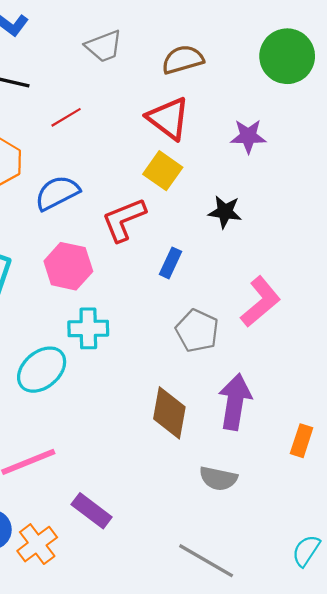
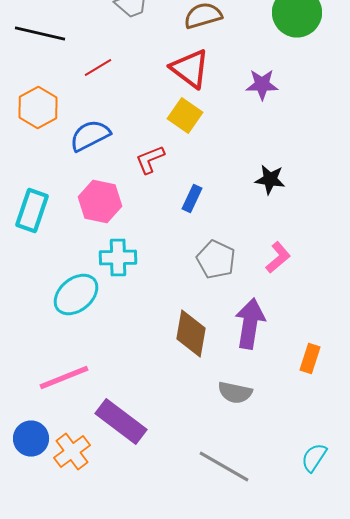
black star: (225, 212) -> (270, 180), moved
red L-shape: (124, 220) -> (150, 160), size x0.7
pink L-shape: (260, 302) -> (278, 258), moved, size x0.7
purple rectangle: (92, 511) -> (121, 422), size x1.4

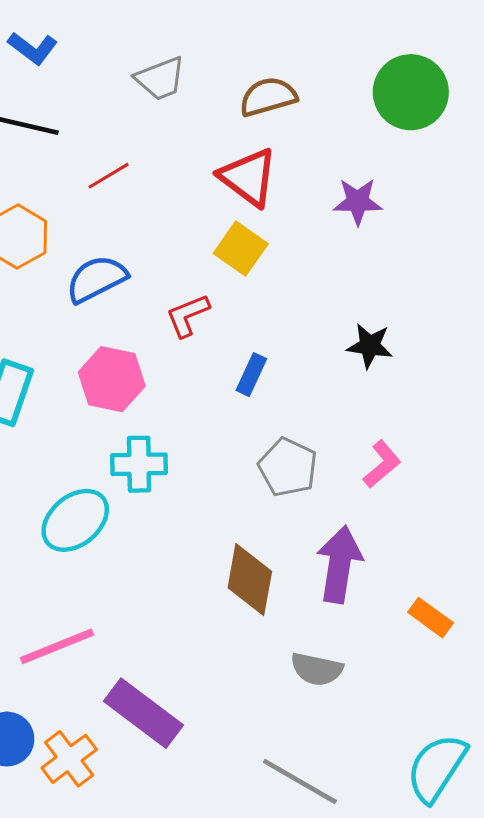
orange rectangle: (310, 358) -> (431, 618), turned -72
cyan semicircle: (314, 458) -> (437, 768), size x1.6

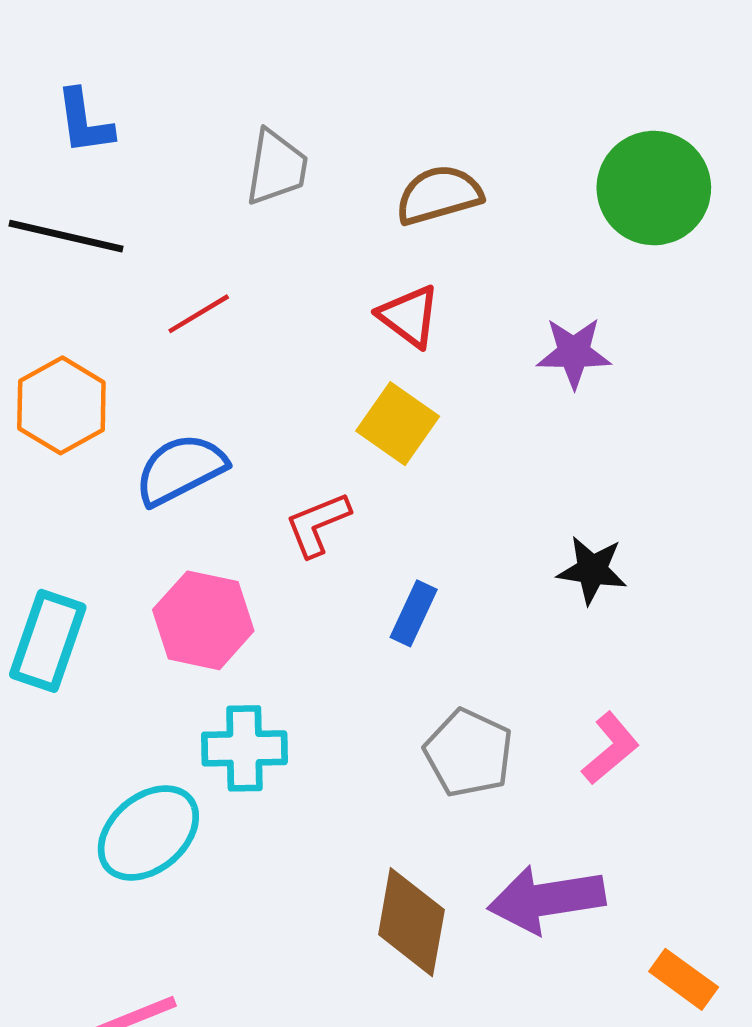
blue L-shape: (33, 48) -> (84, 122), turned 45
gray trapezoid: (160, 79) -> (276, 167), turned -60
red triangle: (248, 177) -> (409, 316), size x0.7
purple arrow: (339, 564) -> (546, 899), turned -108

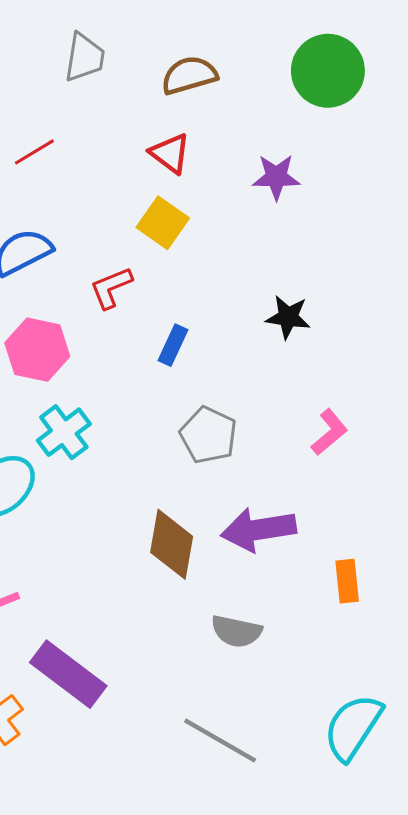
cyan cross: (244, 748) -> (64, 432), turned -36
pink L-shape: (610, 748) -> (329, 432), moved
orange rectangle: (684, 979) -> (347, 581), turned 48

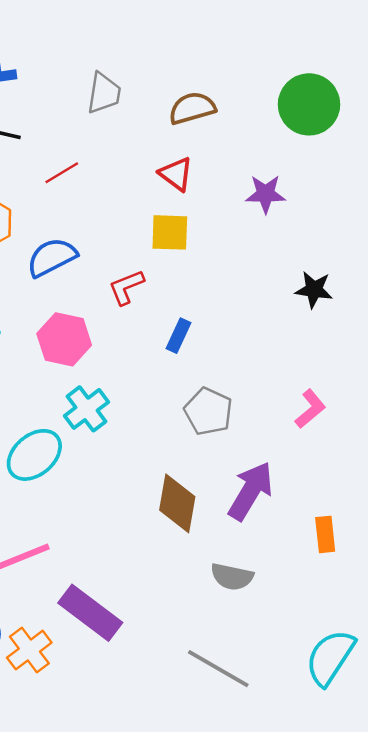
yellow square: (163, 223) -> (170, 232), turned -33
black star: (288, 317) -> (314, 290), moved
purple arrow: (259, 530) -> (251, 491), turned 130

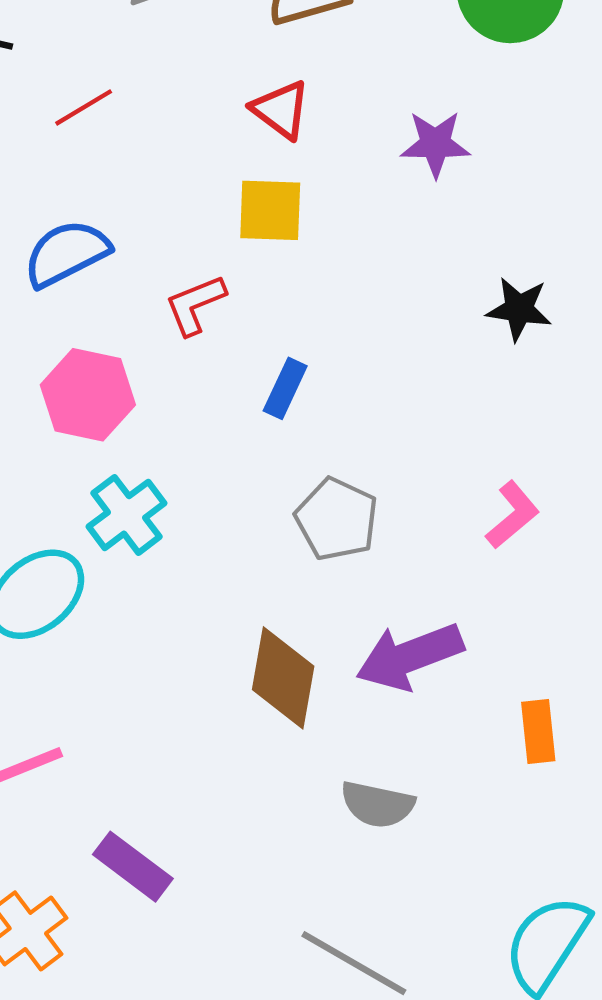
purple arrow: (251, 491) -> (410, 656), turned -142
purple rectangle: (90, 613) -> (133, 867), size x0.7

